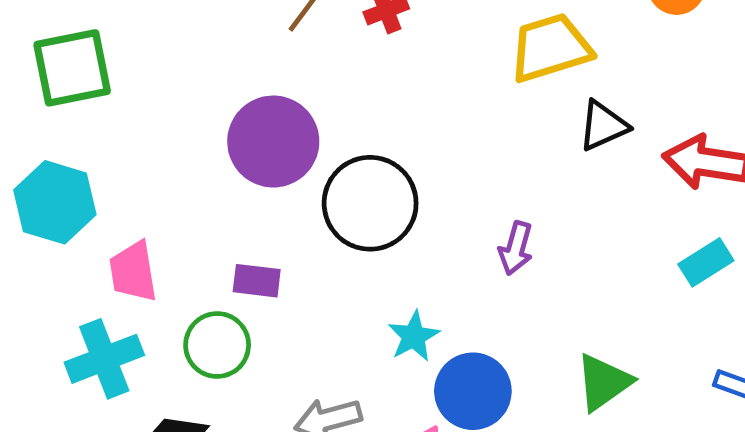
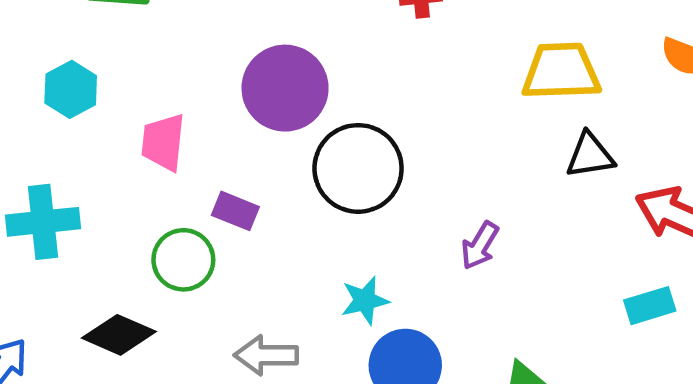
cyan hexagon: (55, 202) -> (71, 89), size x0.7
pink trapezoid: (133, 272) -> (163, 142), moved
cyan cross: (104, 359) -> (43, 222), moved

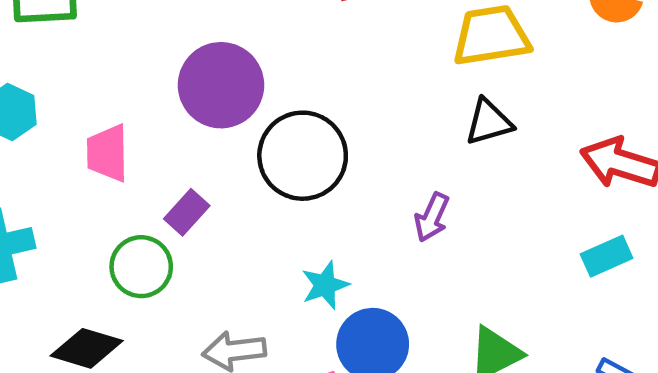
black triangle: (590, 155) -> (489, 122), moved
purple rectangle: (235, 211) -> (187, 212), turned -63

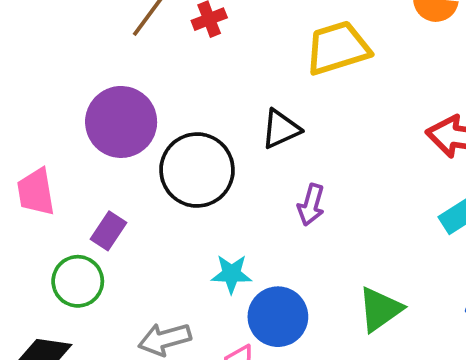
black triangle: (489, 122) -> (281, 129), moved
cyan star: (325, 285) -> (231, 274), turned 30

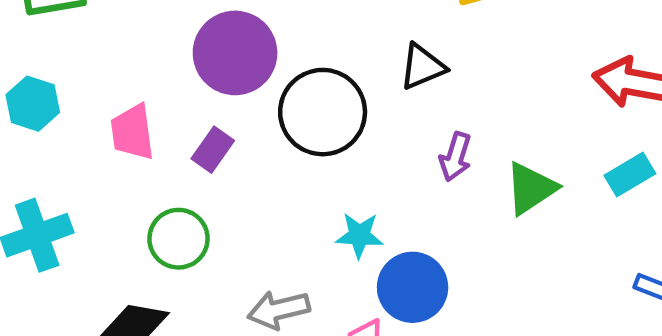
purple rectangle: (109, 231) -> (213, 150), moved
green triangle: (380, 309) -> (531, 188), moved

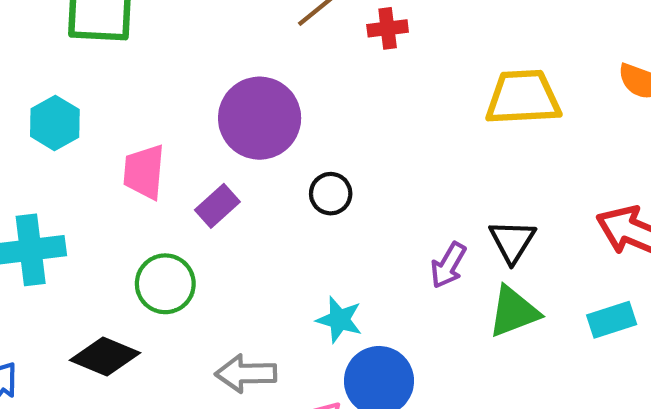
black triangle: (422, 67) -> (512, 241), moved, turned -48
black circle: (323, 112) -> (331, 194), size x0.5

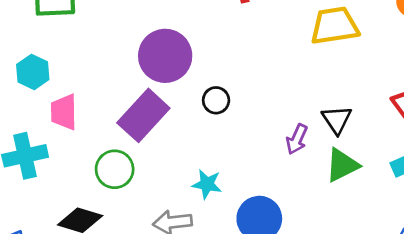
pink trapezoid: (144, 172) -> (64, 112), moved
purple rectangle: (217, 206) -> (143, 115), size x1.8
cyan star: (339, 320) -> (207, 184), moved

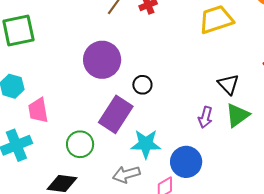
purple rectangle: (143, 115) -> (116, 114), moved
purple arrow: (297, 139) -> (205, 117), moved
cyan star: (207, 184) -> (146, 144), size x1.4

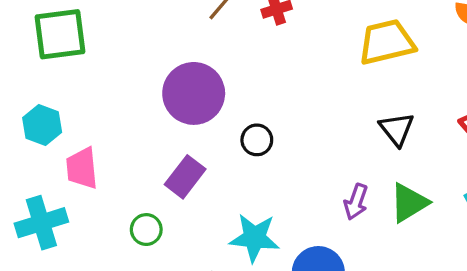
black triangle: (228, 84) -> (397, 129), moved
purple rectangle: (116, 114) -> (185, 177), moved, size x0.7
green circle: (80, 144) -> (146, 230), size x0.7

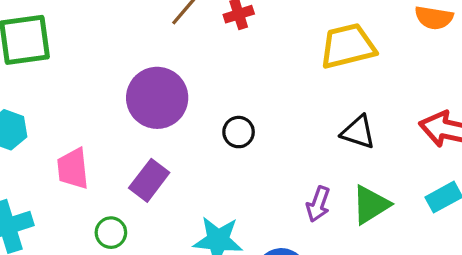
black triangle: (397, 129) -> (358, 132), turned -33
black circle: (257, 140) -> (239, 132), moved
pink trapezoid: (82, 168) -> (73, 169), moved

